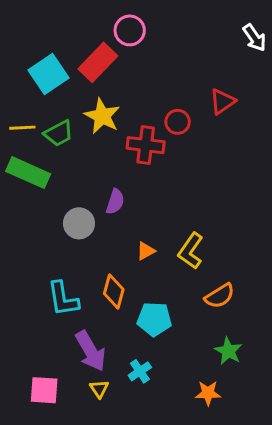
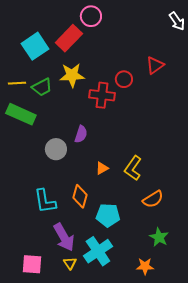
yellow star: (102, 116) -> (72, 75), turned -30
cyan cross: (140, 371) -> (98, 251), size x1.8

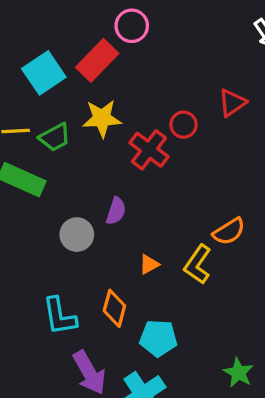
red cross: (102, 95) -> (149, 150), turned 30
orange semicircle: (153, 199) -> (229, 231), moved

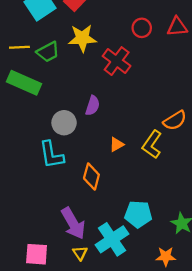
red triangle: (232, 103) -> (177, 27), turned 30
red circle: (184, 125) -> (142, 28), moved
cyan L-shape: (60, 316) -> (51, 155), moved
cyan pentagon: (158, 338) -> (138, 214), moved

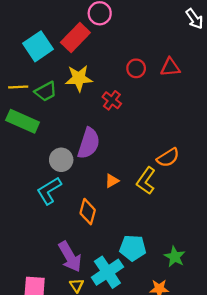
red cross: (117, 61) -> (112, 100), size x0.7
purple semicircle: (93, 106) -> (89, 143), size x1.6
cyan L-shape: (51, 155) -> (49, 191), turned 68

